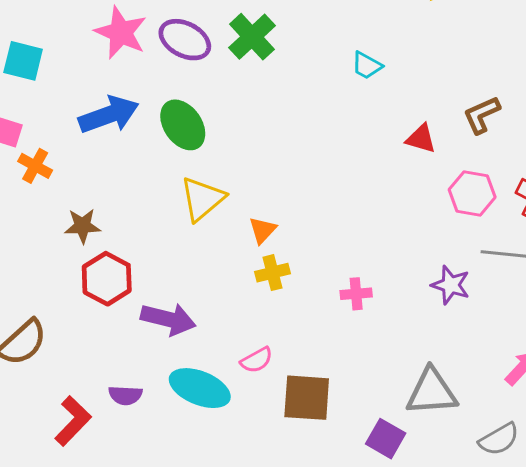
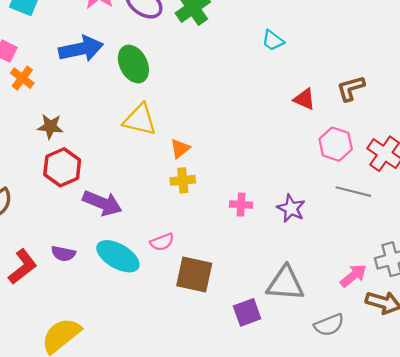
yellow triangle: (202, 199) -> (140, 120), turned 45
purple star: (451, 285) -> (291, 208), moved
purple square: (386, 439) -> (247, 312), turned 32

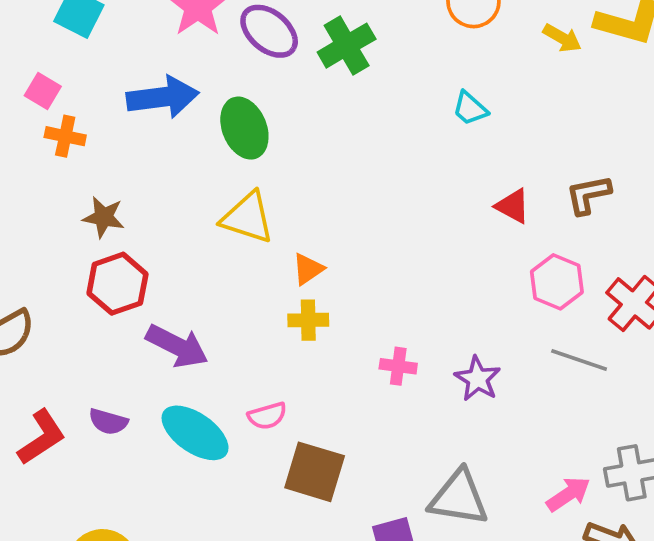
orange cross: (22, 78) -> (65, 136), turned -30

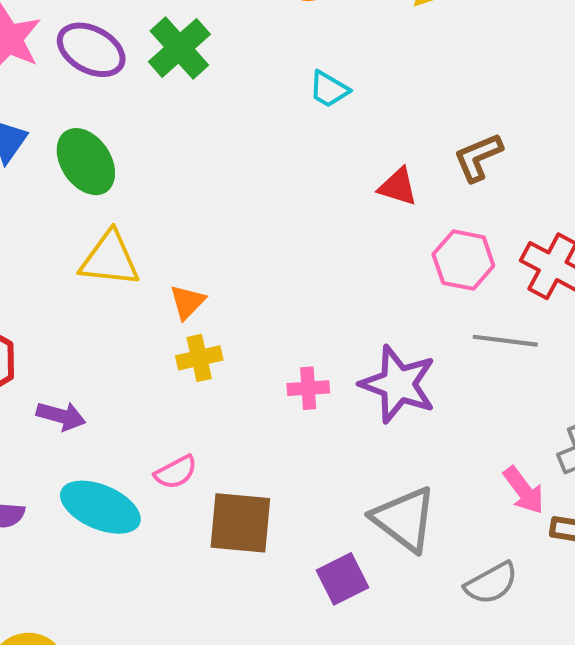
purple arrow: (177, 346) -> (61, 416), size x0.7
purple star: (478, 379) -> (398, 384), size x1.5
pink arrow: (568, 494) -> (524, 490), turned 99
gray triangle: (459, 498) -> (404, 519), turned 40

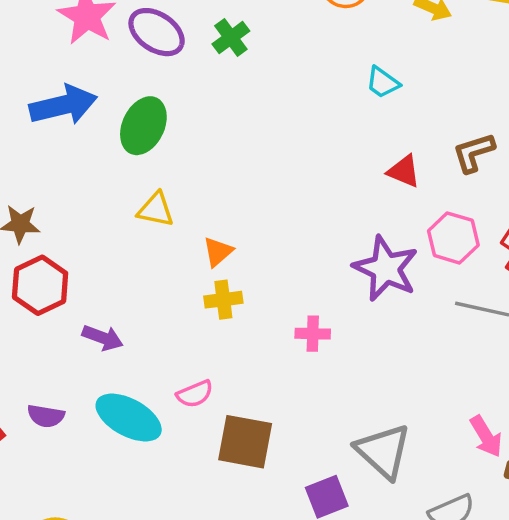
green cross: (179, 48) -> (231, 37), size x0.7
cyan trapezoid: (329, 89) -> (383, 83), moved
green ellipse: (86, 162) -> (143, 126), turned 54
yellow triangle: (110, 259) -> (156, 210), size x0.7
purple star: (398, 384) -> (386, 268), moved

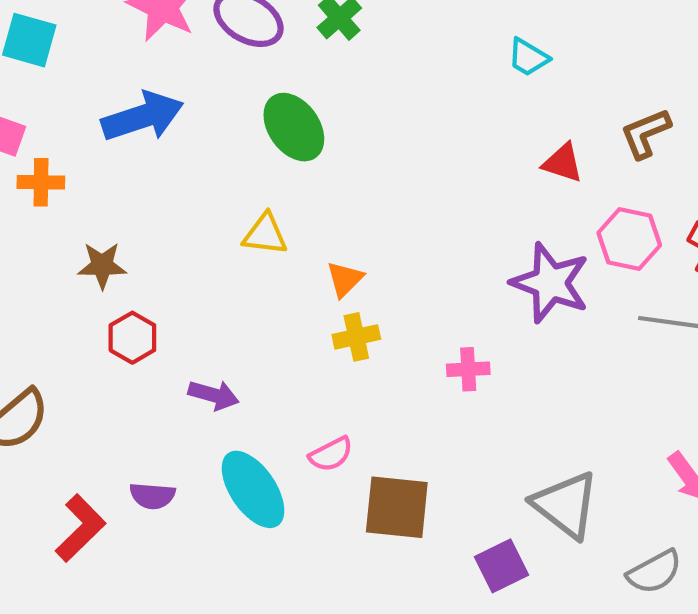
green ellipse: (143, 126) -> (294, 127), moved, turned -56
red hexagon: (40, 285) -> (132, 338), size x0.7
cyan ellipse: (129, 418) -> (253, 489), turned 32

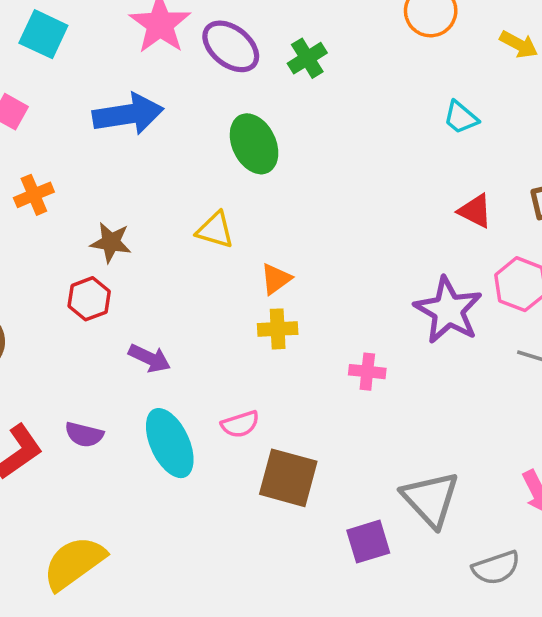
orange cross: (41, 182) -> (34, 195), moved, turned -33
brown star: (102, 265) -> (111, 242), moved

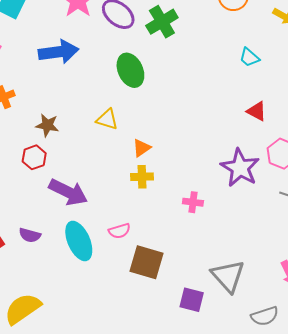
green cross: (307, 58) -> (162, 22), size x1.4
purple arrow: (150, 358) -> (68, 192), size x1.6
purple square: (368, 542) -> (192, 300), turned 30

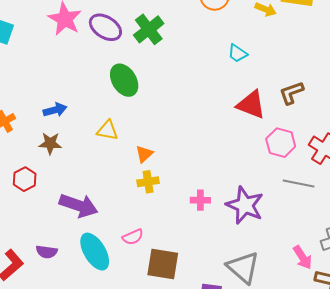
blue arrow: (59, 52) -> (55, 110), moved, size x0.6
red triangle: (257, 111) -> (251, 105), size x1.5
red hexagon: (34, 157) -> (25, 179), moved
purple star: (240, 168) -> (245, 205), moved

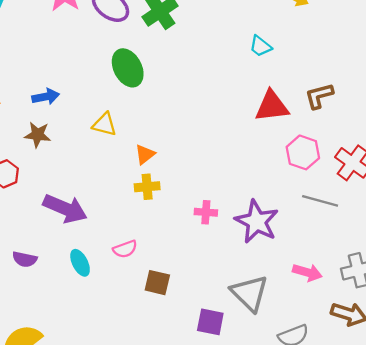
red triangle: (251, 105) -> (272, 106), turned -32
cyan ellipse: (95, 252) -> (80, 263), size x0.6
pink arrow: (303, 257) -> (307, 272), moved, turned -45
brown square: (163, 264) -> (157, 283), size x0.7

